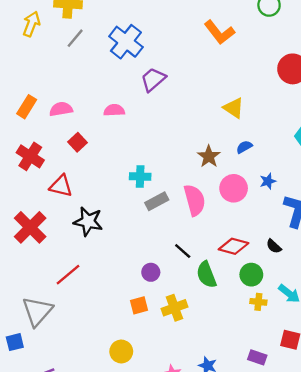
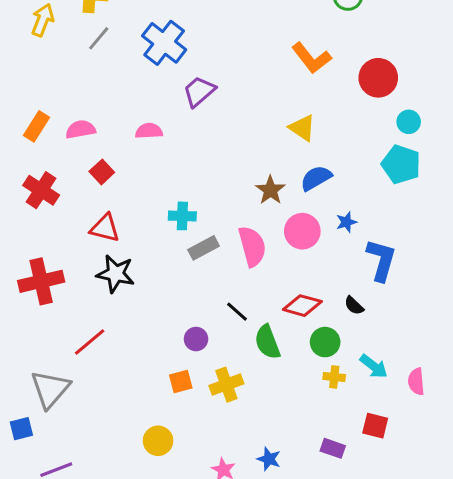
orange L-shape: (219, 32) -> (311, 58), moved
blue semicircle: (244, 147) -> (316, 178), size x1.5
red triangle: (61, 186) -> (105, 228), moved
red cross: (30, 227) -> (41, 281), turned 32

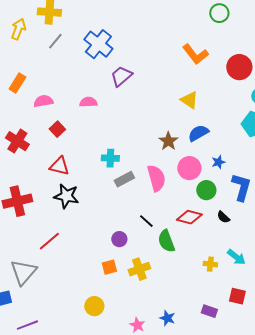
orange rectangle: (37, 126) -> (17, 83), moved
green circle: (325, 342) -> (206, 190), moved

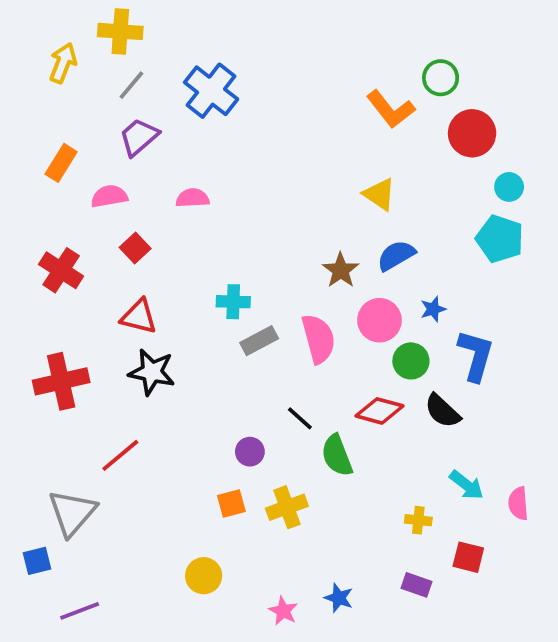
green circle: (219, 13) -> (441, 78), moved
purple trapezoid: (121, 76) -> (139, 137), moved
black semicircle: (223, 217) -> (442, 411), size x1.5
yellow cross: (210, 264) -> (418, 520), moved

